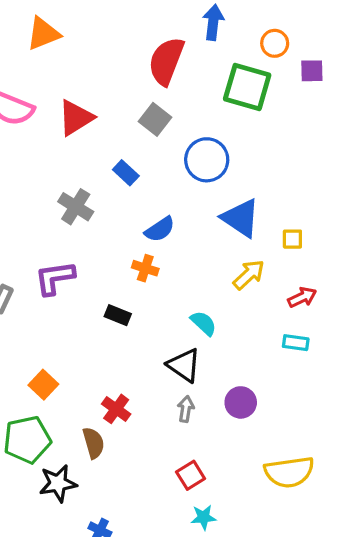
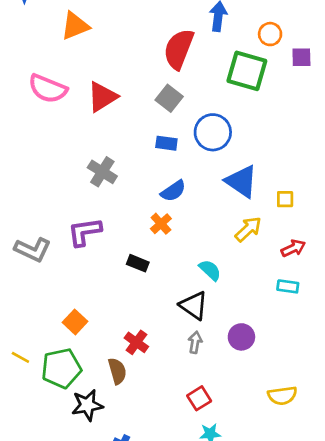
blue rectangle: (126, 173) -> (166, 143), moved, turned -35
orange cross: (145, 268) -> (161, 224), turned 30
yellow semicircle: (289, 472) -> (282, 396), size x0.7

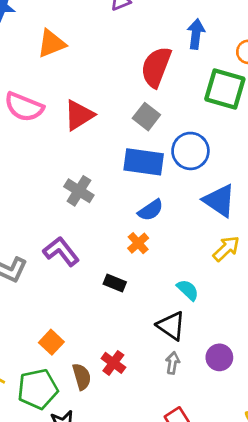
blue rectangle: (166, 143) -> (144, 162), size x1.8
purple L-shape: (85, 232) -> (61, 251), turned 60
brown semicircle: (117, 371) -> (82, 377), moved

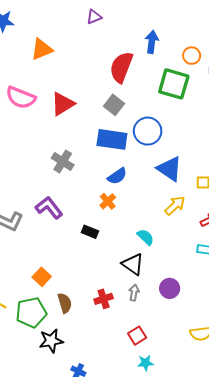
red cross: (113, 363) -> (104, 299), moved, turned 36

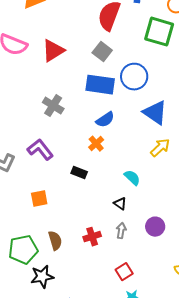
black triangle: (133, 264) -> (120, 204), size x0.6
orange square: (42, 277) -> (39, 199), moved, turned 36

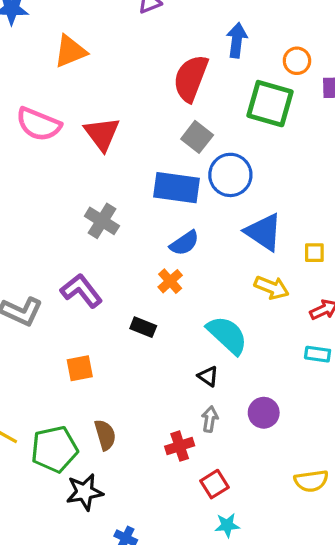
red triangle: (53, 51) -> (102, 134), turned -35
gray square: (102, 52) -> (197, 137), moved
yellow arrow: (160, 148) -> (272, 287), turned 65
cyan semicircle: (132, 178) -> (227, 335), size x1.6
red cross: (92, 237) -> (180, 446), moved

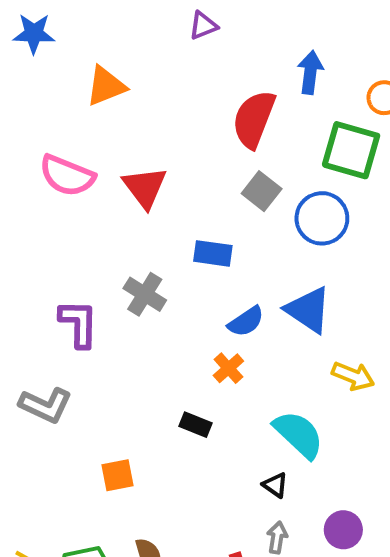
blue circle: (230, 175) -> (322, 218), moved
blue rectangle: (176, 188) -> (213, 253), moved, size x0.7
blue triangle: (264, 232) -> (308, 310), moved
purple L-shape: (81, 291) -> (79, 323), moved, turned 39

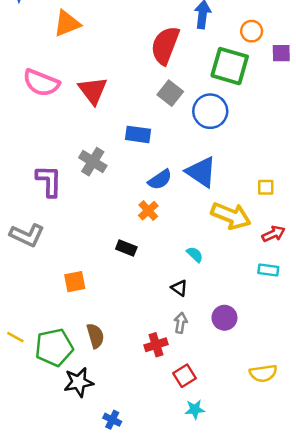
yellow arrow: (353, 376) -> (231, 216), size x1.4
cyan semicircle: (299, 434) -> (195, 254), size x0.5

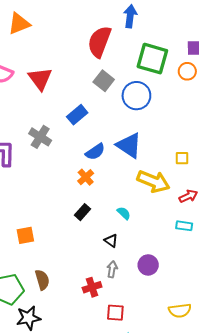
orange circle: (252, 31) -> (187, 71), moved
blue rectangle: (138, 134) -> (77, 115), turned -48
black rectangle: (126, 248) -> (83, 212), moved, turned -70
red square: (184, 376) -> (115, 313), turned 36

